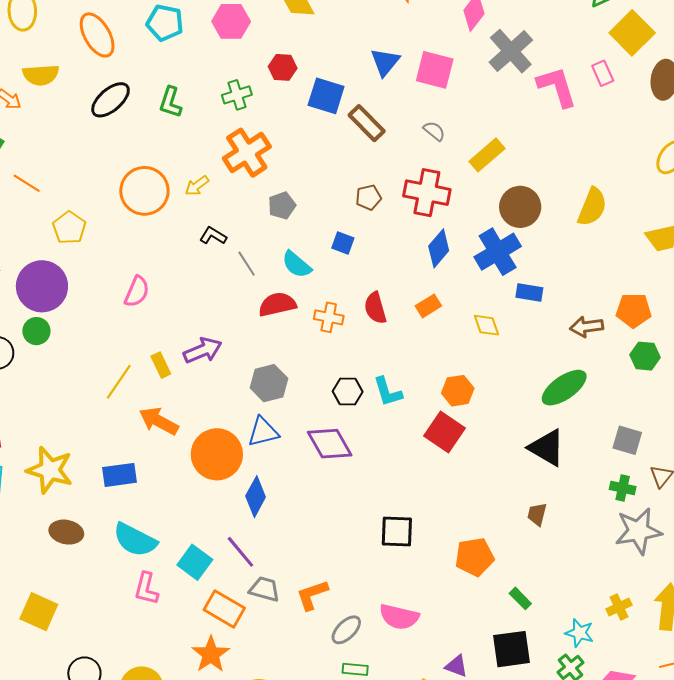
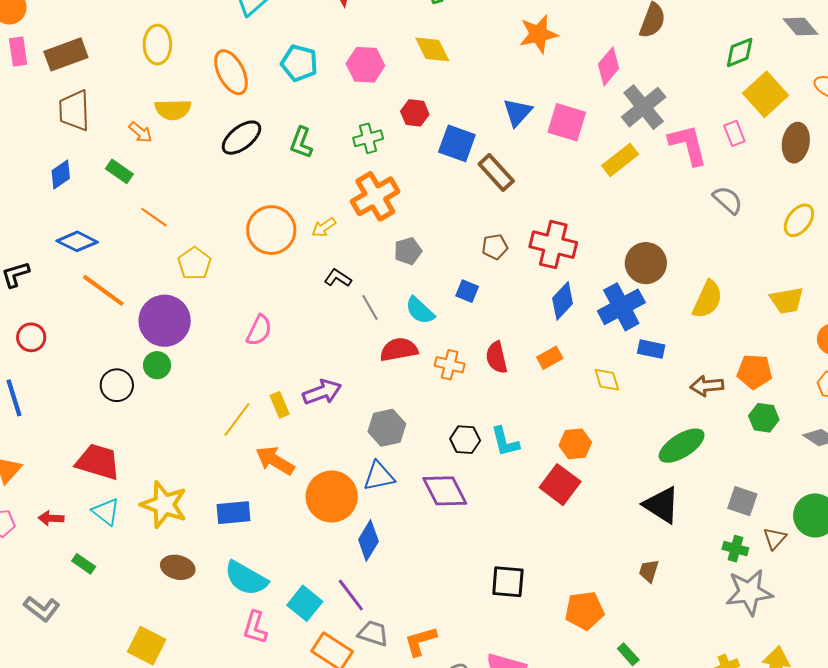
gray semicircle: (434, 131) -> (728, 200), moved, size x1.4
yellow rectangle: (487, 155) -> (620, 160), moved
yellow semicircle: (592, 207) -> (707, 299), moved

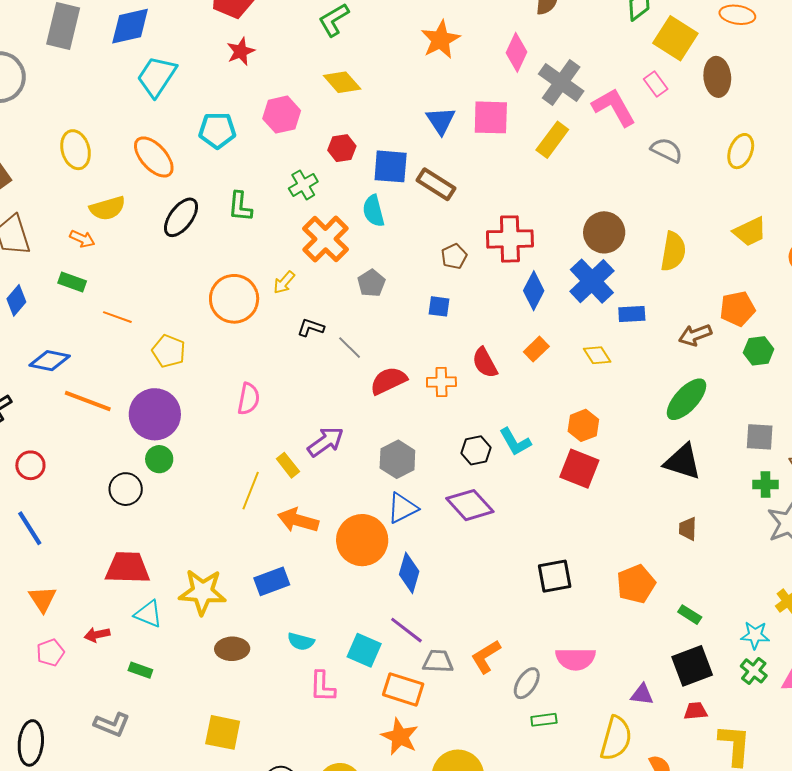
cyan semicircle: (420, 310) -> (374, 211), moved, turned 48
cyan semicircle: (246, 578) -> (301, 641), size x0.6

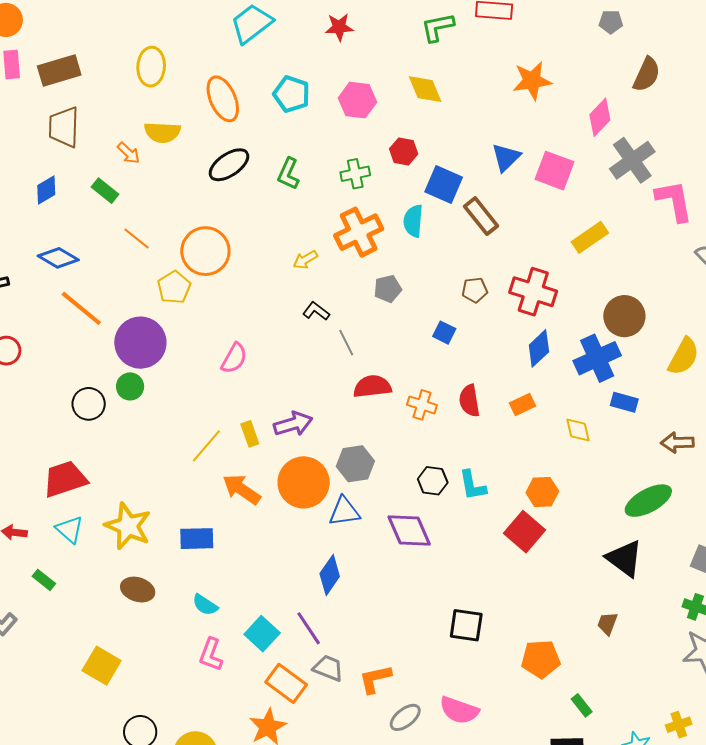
yellow rectangle: (552, 140) -> (590, 237), moved
orange circle: (234, 299) -> (205, 251), moved
orange circle: (362, 540) -> (304, 482), moved
red trapezoid: (128, 568) -> (65, 479), turned -39

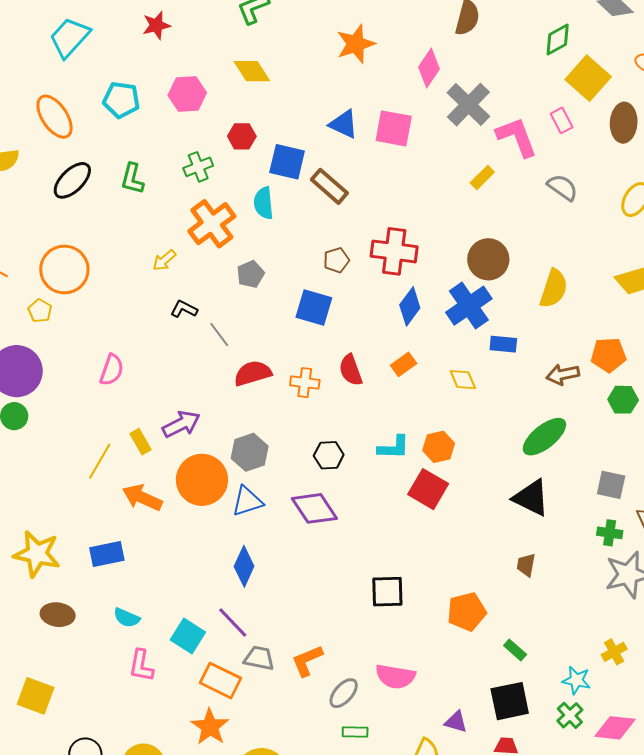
blue triangle: (506, 157) -> (344, 124), turned -40
yellow rectangle: (590, 237) -> (482, 177), moved, size x0.7
yellow pentagon: (174, 287) -> (40, 311), size x0.7
blue square: (444, 333) -> (314, 307), size x1.6
cyan L-shape: (472, 485) -> (394, 447), moved, turned -68

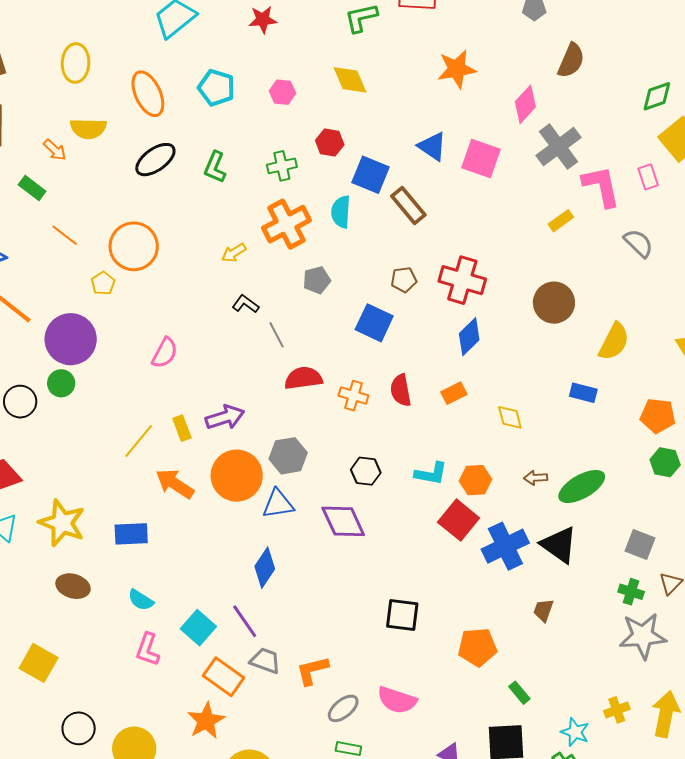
pink hexagon: (187, 94) -> (283, 92), size x0.7
blue cross: (469, 306) -> (505, 546), moved
blue rectangle: (503, 344) -> (583, 393), moved
brown arrow: (563, 374) -> (536, 478), moved, size x0.7

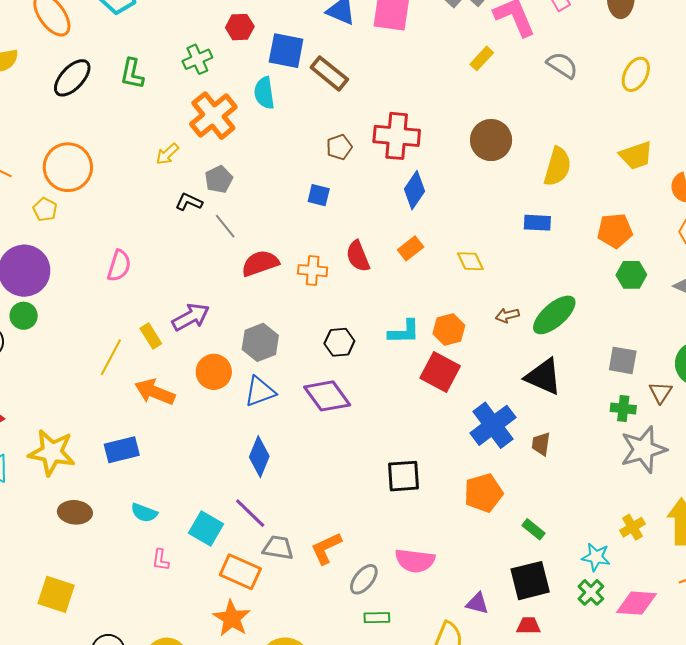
gray pentagon: (317, 280) -> (219, 179), moved
blue square: (374, 323) -> (319, 195), size x0.6
orange circle: (237, 476) -> (214, 372), size x0.7
blue cross: (505, 546) -> (493, 425), moved
pink L-shape: (148, 650) -> (161, 560), size x0.7

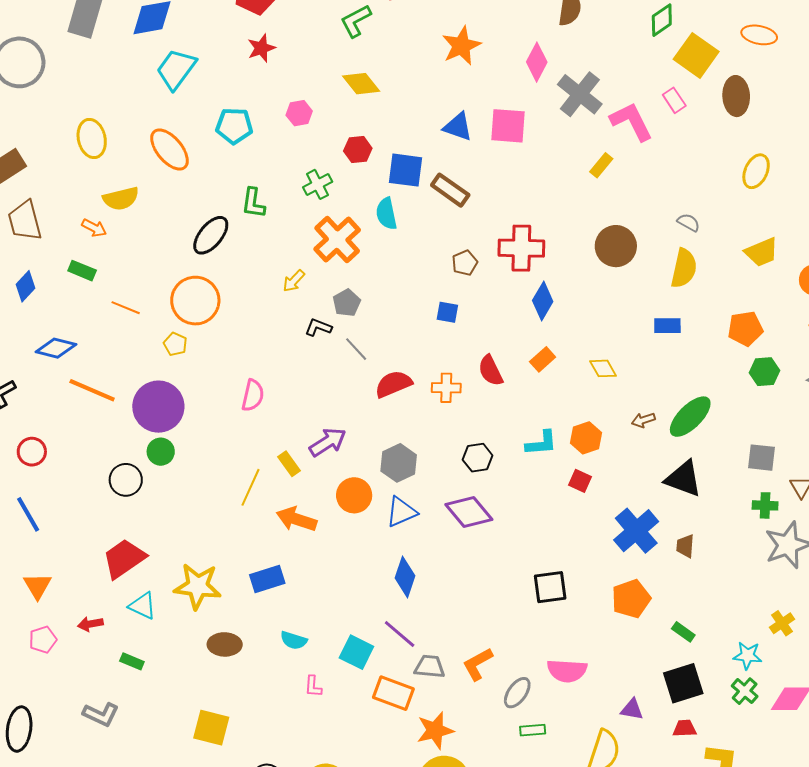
gray semicircle: (562, 65) -> (689, 222), moved, size x0.7
black ellipse: (72, 78) -> (211, 235), moved
red square: (440, 372) -> (580, 481), size x0.6
orange star: (232, 618) -> (435, 730), moved, turned 30

